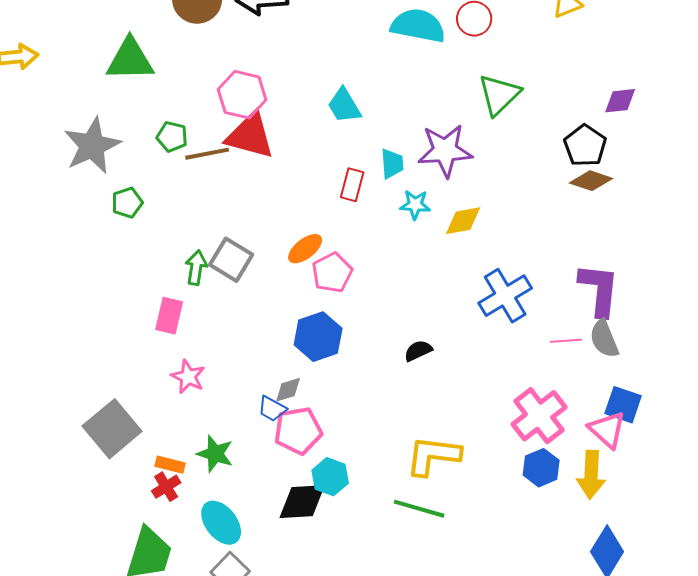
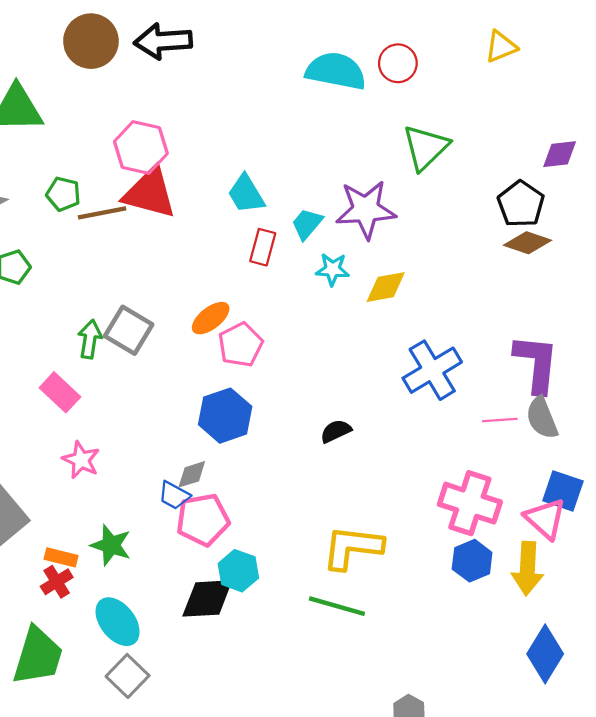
cyan trapezoid: (344, 106) -> (246, 194), moved
cyan trapezoid: (392, 164) -> (307, 224), turned -136
pink rectangle: (169, 316) -> (60, 392), turned -60
pink cross: (539, 416) -> (470, 503), turned -34

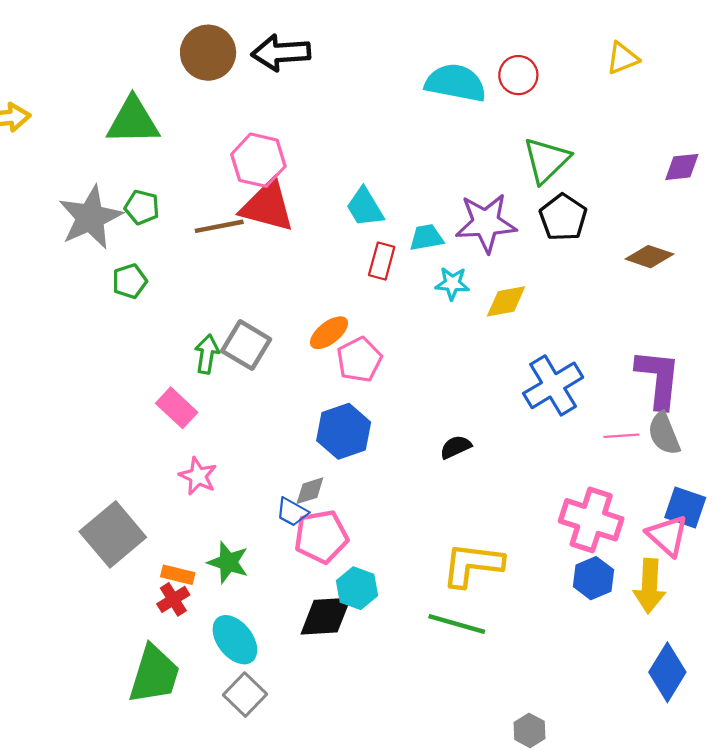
green pentagon: (63, 194) -> (142, 207), moved
black pentagon: (521, 204) -> (563, 217), moved
cyan trapezoid: (307, 224) -> (426, 238), turned 40

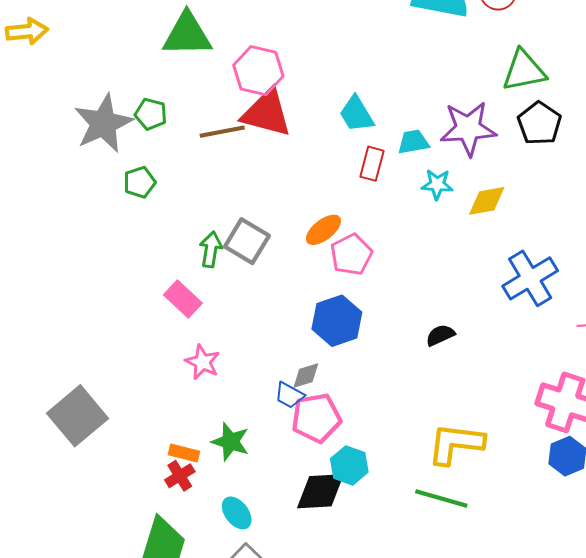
green triangle: (133, 121) -> (187, 34), moved
green triangle: (546, 160) -> (524, 71), turned 33
gray square: (113, 534) -> (78, 416), moved
cyan ellipse: (235, 640) -> (237, 513), size x0.7

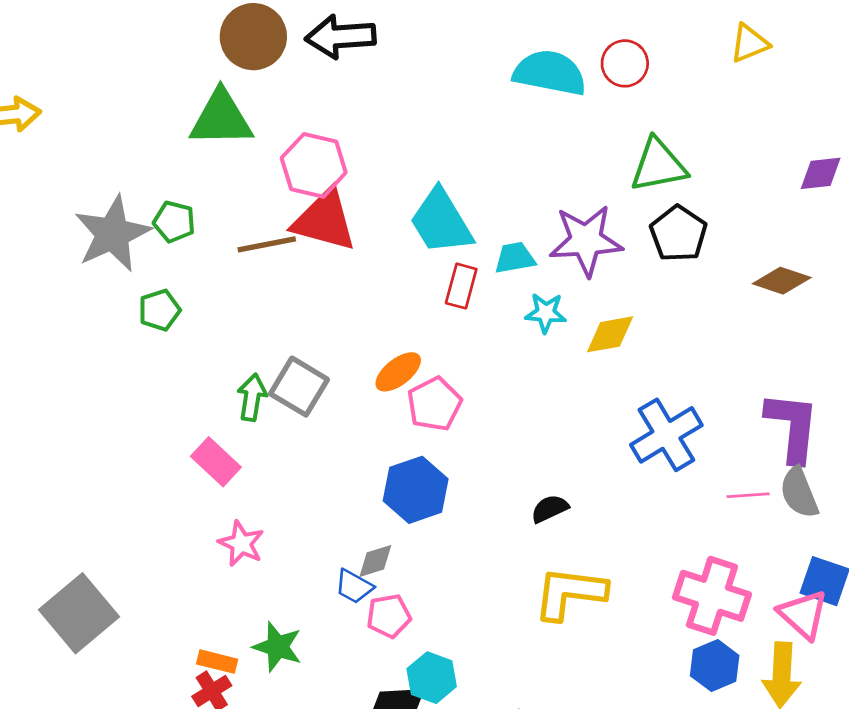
cyan trapezoid: (357, 114) -> (441, 222), size x1.4
pink pentagon: (316, 418) -> (389, 616), size x0.7
yellow L-shape: (456, 444) -> (570, 593), moved

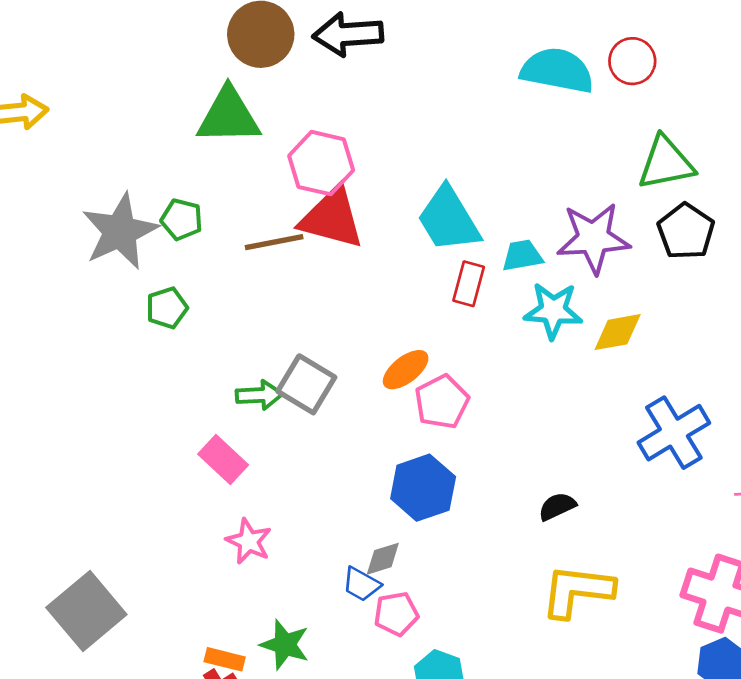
cyan star: (546, 313) -> (553, 311), size x1.4
green arrow: (252, 397) -> (259, 395), turned 78

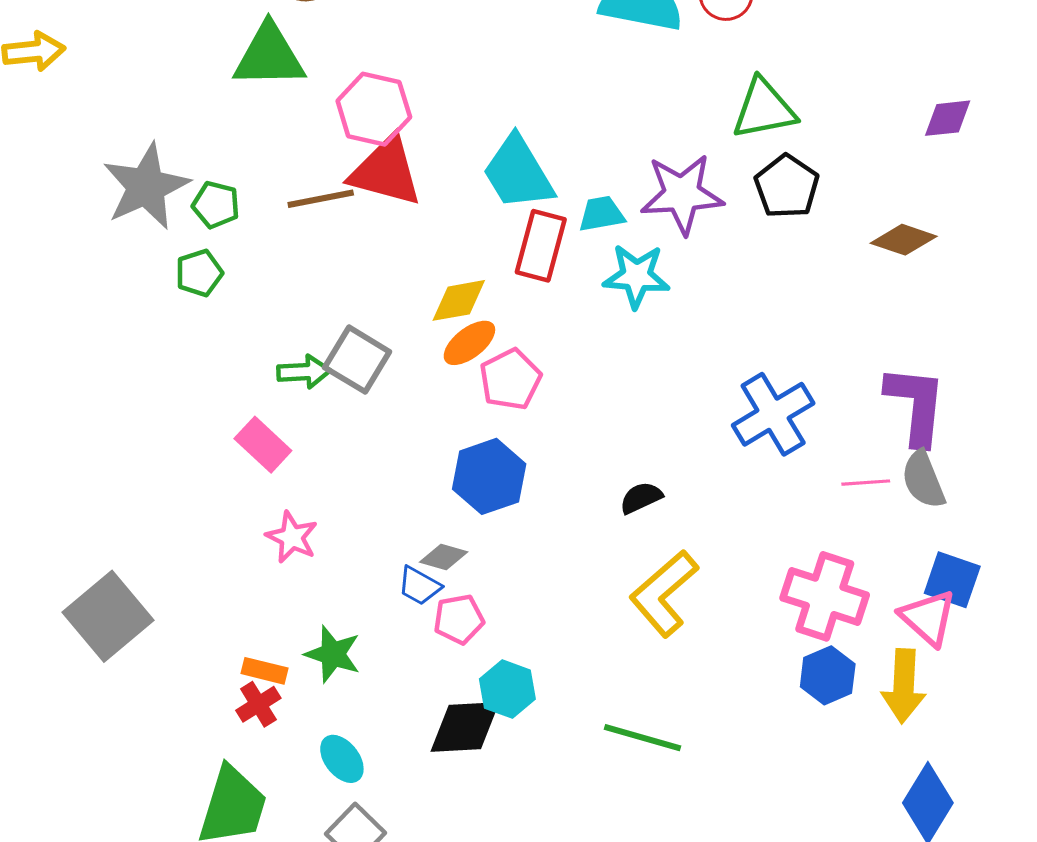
green pentagon: (182, 219) -> (216, 205), moved
red rectangle: (469, 284) -> (541, 246), size x1.4
yellow diamond: (618, 332) -> (459, 300), moved
gray diamond: (383, 559) -> (444, 557), turned 33
yellow L-shape: (577, 591) -> (664, 593), turned -48

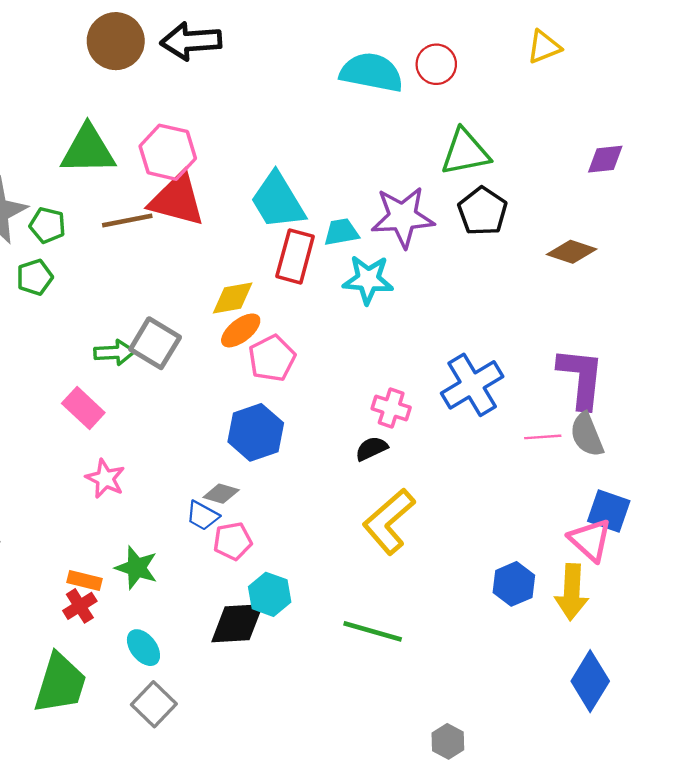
green triangle: (269, 56) -> (88, 150), moved
pink cross: (825, 596) -> (391, 408), moved, size x0.6

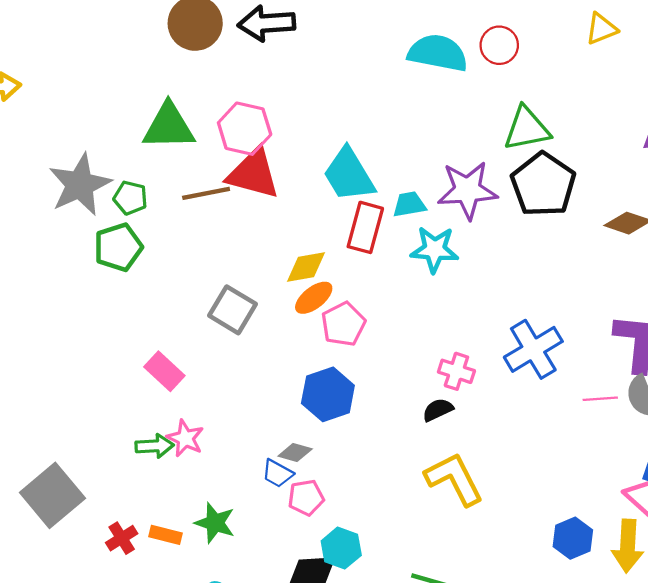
black pentagon: (483, 211) -> (543, 185), size x1.4
green pentagon: (35, 277) -> (118, 247), size x1.4
green arrow: (115, 352) -> (155, 446), moved
yellow L-shape: (389, 521) -> (454, 479), turned 104
red cross: (80, 606) -> (122, 538), moved

